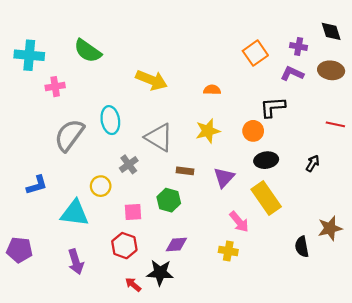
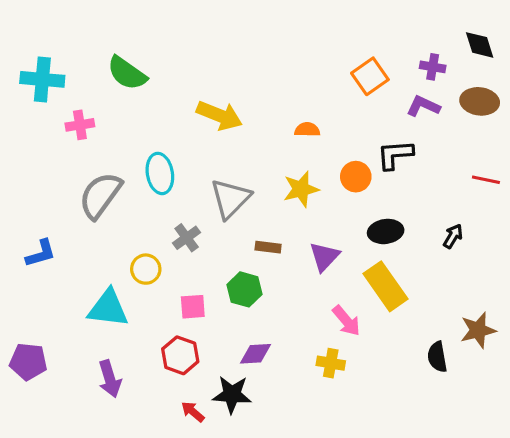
orange circle: (253, 131) -> (356, 177), moved
gray triangle: (159, 137) -> (230, 199), turned 44
blue L-shape: (37, 185) -> (41, 253), moved

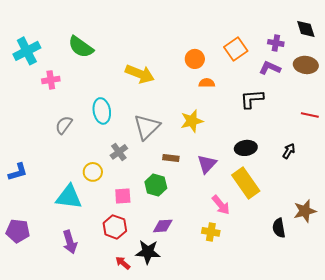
cyan cross: (42, 79) -> (27, 51), turned -32
orange semicircle: (307, 130) -> (207, 83), moved
orange circle: (356, 177) -> (195, 59), moved
gray semicircle: (100, 195) -> (64, 125), size x0.6
blue L-shape: (41, 253) -> (18, 172), moved

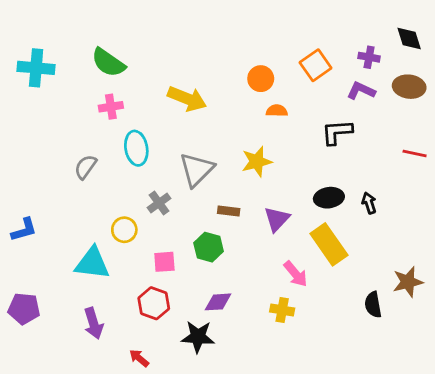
cyan cross: (27, 51) -> (36, 68), turned 32
pink cross: (51, 80) -> (111, 107), moved
black arrow: (289, 151) -> (369, 203), moved, turned -49
red arrow: (123, 263) -> (139, 358), moved

